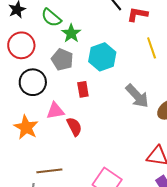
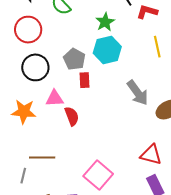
green star: (71, 33) -> (105, 22), moved
gray pentagon: (62, 60) -> (74, 59), moved
orange star: (26, 127) -> (24, 112), turned -30

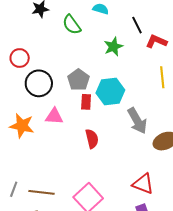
red circle: (28, 30) -> (20, 58), moved, size x0.7
cyan hexagon: (107, 50) -> (110, 91), moved
red semicircle: (72, 116) -> (92, 139), moved
brown line: (42, 157) -> (41, 192), moved

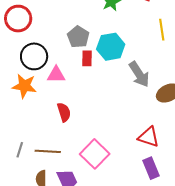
red circle: (20, 58) -> (18, 19), size x1.4
black circle: (39, 83) -> (34, 56), moved
red semicircle: (92, 139) -> (64, 112), moved

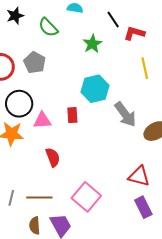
gray pentagon: (78, 37) -> (35, 62), moved
red rectangle: (87, 58) -> (72, 115), moved

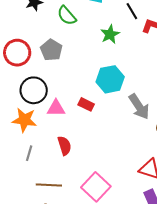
red rectangle: (72, 115) -> (86, 104), turned -63
gray line: (11, 198) -> (29, 153), moved

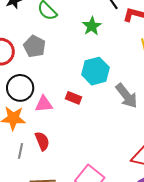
red semicircle: (64, 146) -> (42, 141), moved

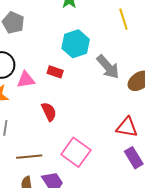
red semicircle: (42, 141) -> (49, 112), moved

